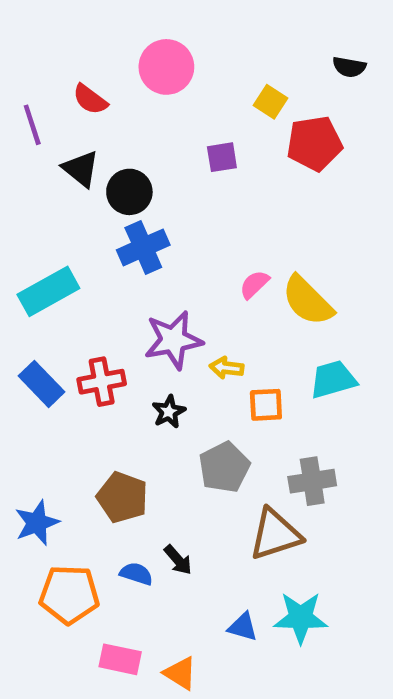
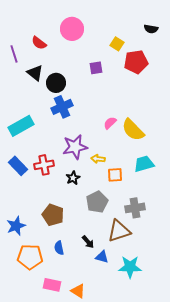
black arrow: (178, 560) -> (88, 242), moved
blue semicircle: (136, 574) -> (59, 248), turned -120
blue triangle: (243, 627) -> (102, 257), moved

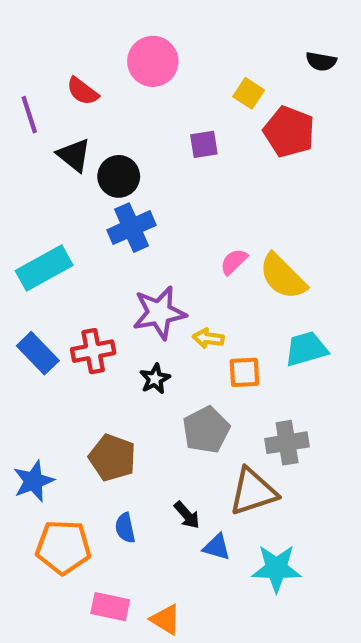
red pentagon: (136, 62) -> (289, 132), turned 30

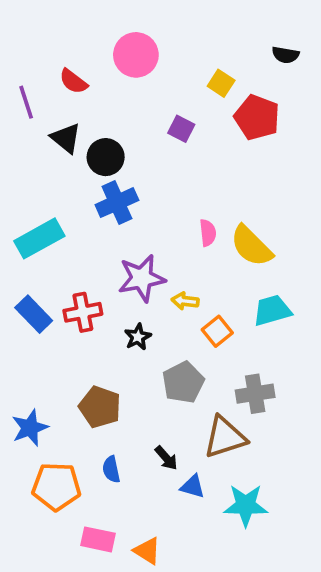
purple square: (204, 144) -> (181, 129), turned 36
pink semicircle: (234, 262) -> (208, 233), turned 128
orange square: (244, 372) -> (217, 331), turned -36

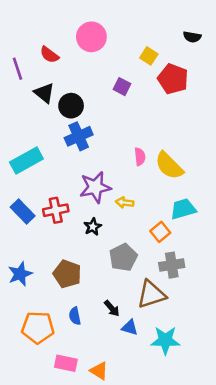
orange square: (217, 331) -> (160, 232), moved
blue star: (30, 428) -> (20, 274), moved

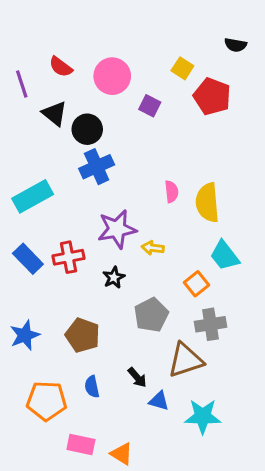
pink circle: (91, 37) -> (112, 76), moved
yellow semicircle: (169, 166) -> (207, 203), turned 40
cyan trapezoid: (183, 209) -> (225, 256), turned -112

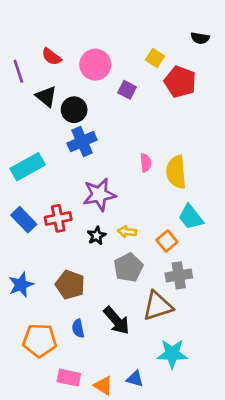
yellow arrow: (153, 248) -> (127, 232), moved
black arrow: (137, 377) -> (116, 321), size x1.6
blue triangle: (159, 401) -> (135, 379), moved

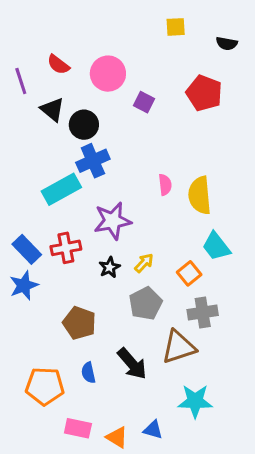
yellow square: (155, 58) -> (176, 27), moved, turned -36
cyan rectangle: (28, 167) -> (61, 189), moved
yellow arrow: (127, 232) -> (144, 263), turned 126
blue star: (21, 285) -> (24, 285), moved

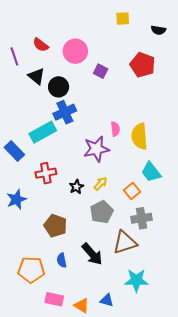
purple star: (112, 221) -> (96, 149), moved
blue rectangle: (27, 249) -> (14, 151), moved

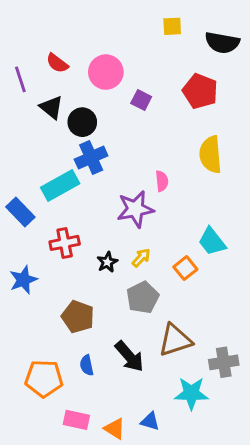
black semicircle: (158, 30) -> (222, 43), size x1.6
yellow semicircle: (139, 136) -> (210, 155), moved
gray cross: (142, 218) -> (224, 362), moved

